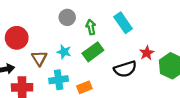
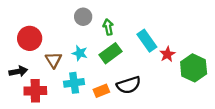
cyan rectangle: (123, 23) -> (147, 41), moved
black semicircle: (125, 69) -> (129, 85), moved

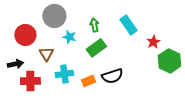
gray circle: (83, 17) -> (54, 16), moved, size x1.5
cyan rectangle: (147, 41) -> (128, 25), moved
cyan star: (80, 53) -> (69, 37), moved
red star: (167, 54) -> (153, 42), moved

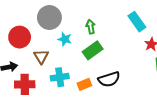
cyan rectangle: (128, 25) -> (137, 22), moved

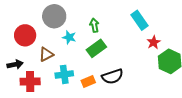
brown triangle: (41, 57) -> (46, 54), turned 35

